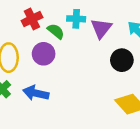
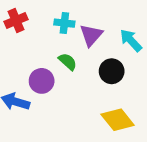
green semicircle: (56, 31) -> (68, 62), moved
purple circle: (44, 54) -> (42, 81), moved

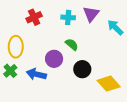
purple triangle: (91, 35) -> (91, 14), moved
black circle: (112, 71) -> (82, 69), moved

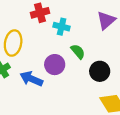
cyan cross: (68, 17) -> (62, 27), moved
black circle: (82, 69) -> (100, 71), moved

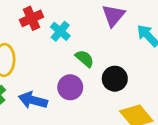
cyan cross: (62, 27) -> (60, 31), turned 35
purple circle: (55, 65) -> (70, 87), moved

